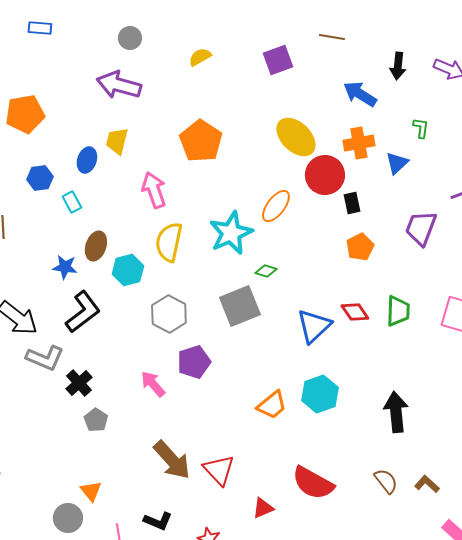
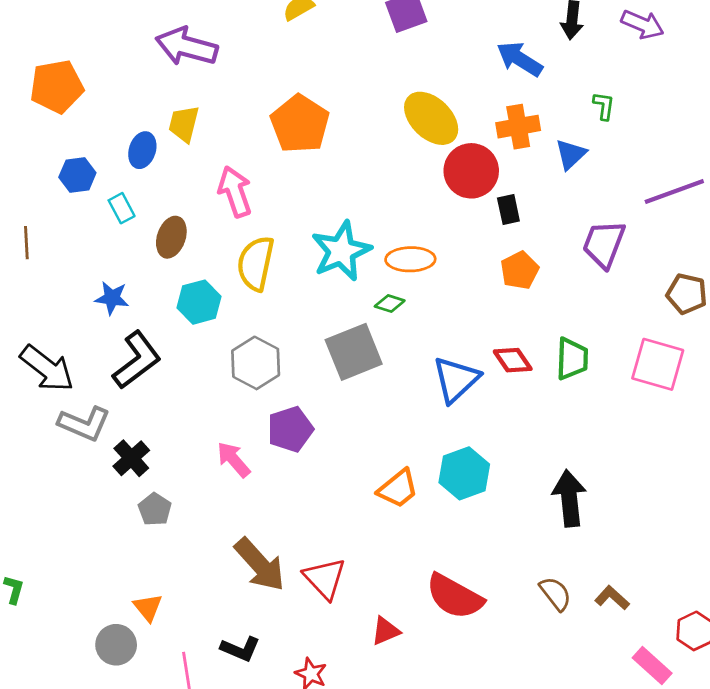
orange ellipse: (276, 206) -> (410, 259), moved, turned 52
brown ellipse: (96, 246) -> (171, 237), moved

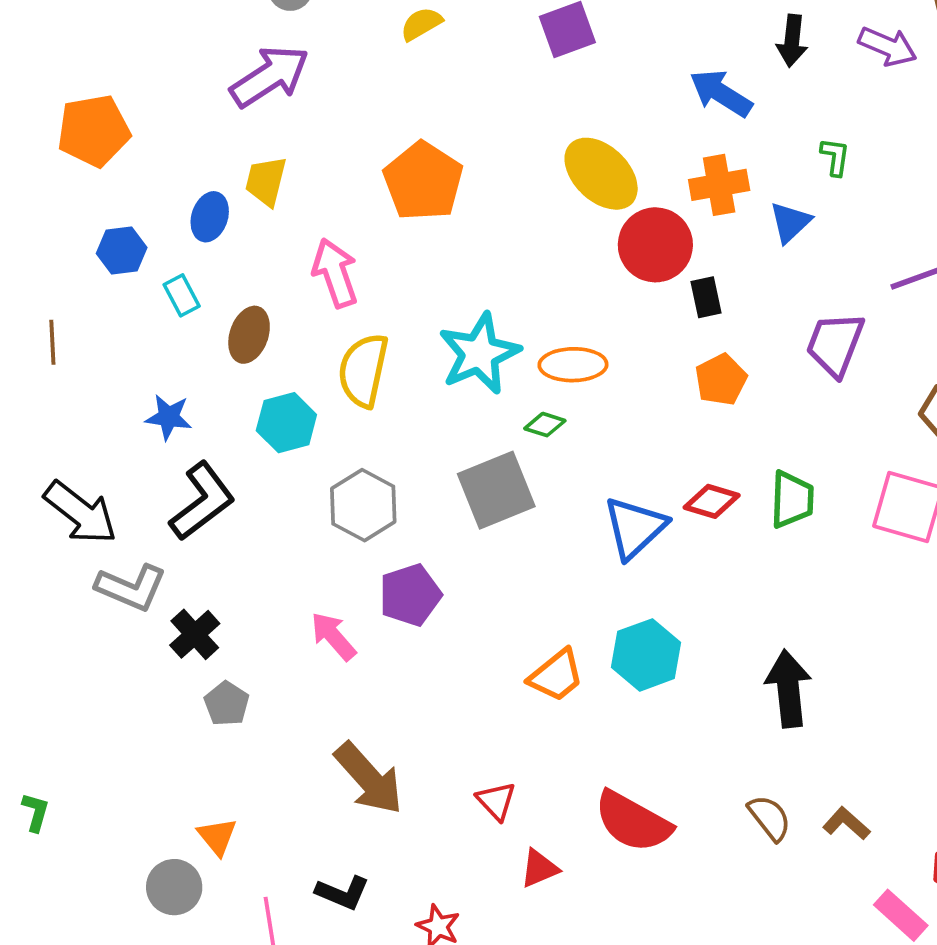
purple arrow: (187, 46) -> (270, 76), turned 132
red diamond: (513, 360) -> (712, 501), turned -39
red triangle: (325, 578) -> (496, 801), moved, size x0.7

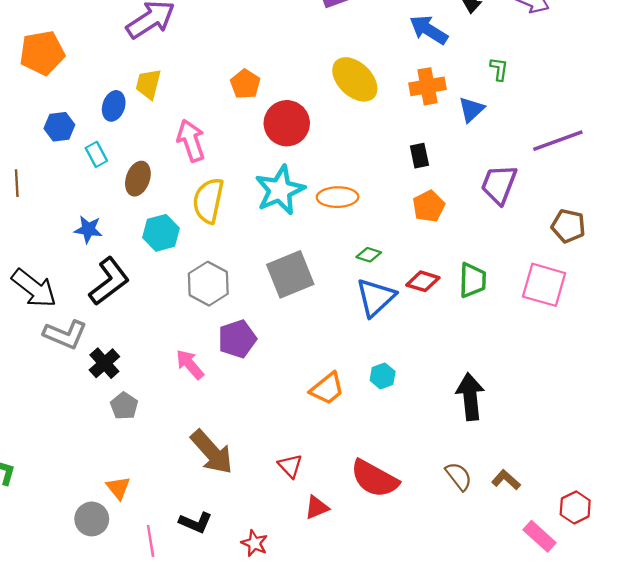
orange pentagon: (423, 181) -> (245, 84), size x0.6
red circle: (655, 245) -> (287, 123), moved
green diamond: (545, 425) -> (369, 255), moved
cyan hexagon: (646, 655) -> (383, 376), size x0.6

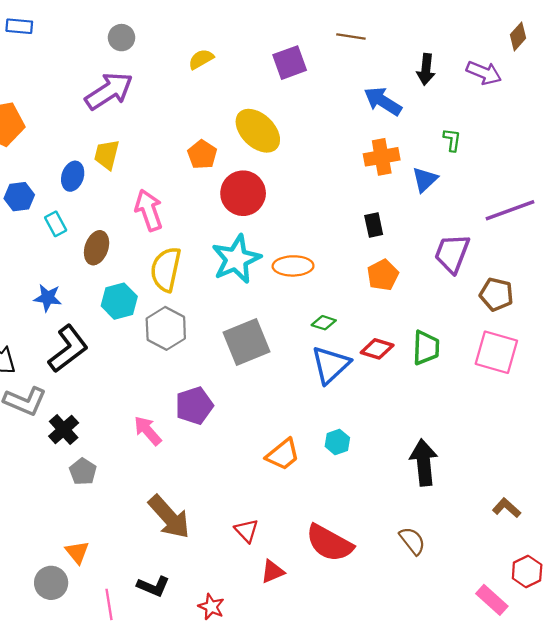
yellow ellipse: (355, 79) -> (258, 131), moved
brown pentagon: (568, 226) -> (496, 294), moved
gray hexagon: (208, 284) -> (166, 328), moved
brown L-shape: (506, 480) -> (507, 508), moved

